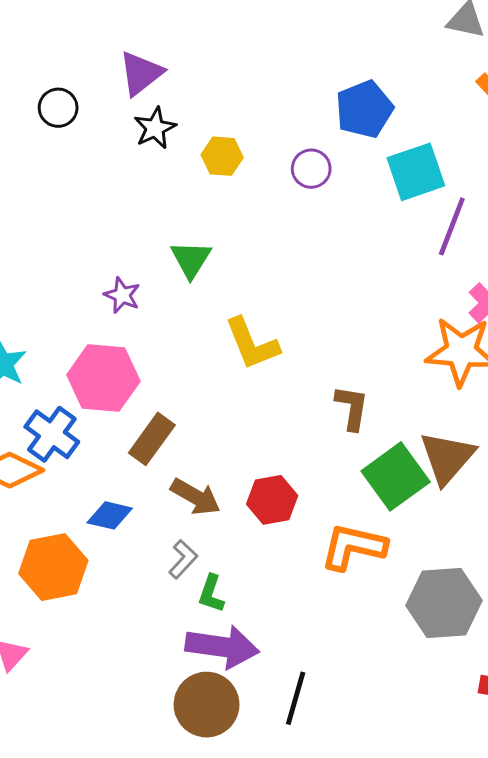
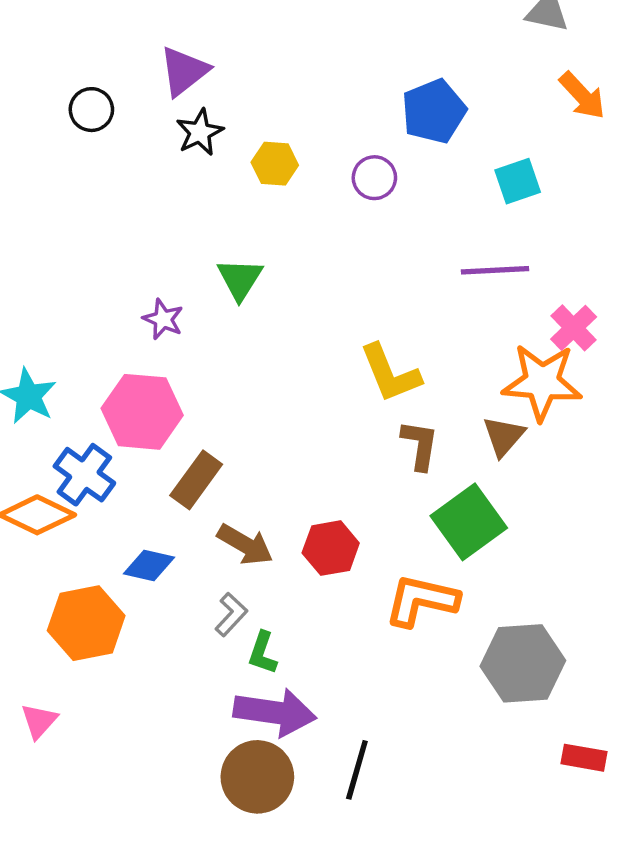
cyan square: (416, 172) -> (518, 181), moved, size x0.7
purple line: (452, 226) -> (495, 270), moved, turned 66
yellow L-shape: (252, 344) -> (390, 373), moved
brown triangle: (447, 458) -> (504, 436), moved, size x0.7

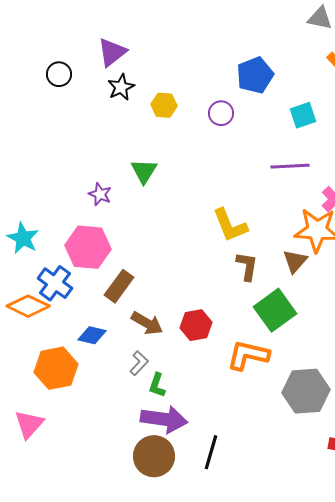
pink triangle: (39, 721) -> (29, 424), size x1.4

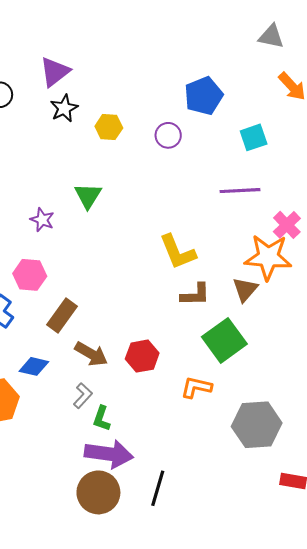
pink hexagon: (88, 247) -> (30, 275), size x0.7
brown L-shape: (247, 266) -> (195, 295), turned 80
orange L-shape: (248, 355) -> (196, 387), size x0.7

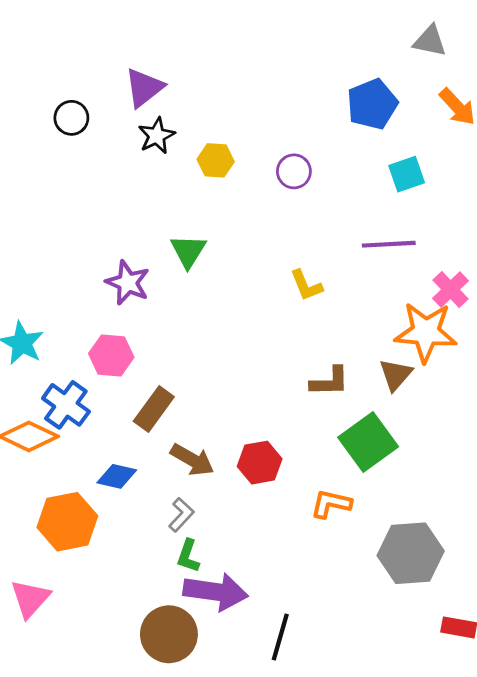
blue pentagon: (204, 96) -> (372, 104), moved
purple star: (42, 220) -> (128, 283), size x1.4
yellow L-shape: (178, 252) -> (306, 285), moved, size x0.7
green L-shape: (102, 419) -> (188, 556), moved
brown circle: (98, 492) -> (169, 634), moved

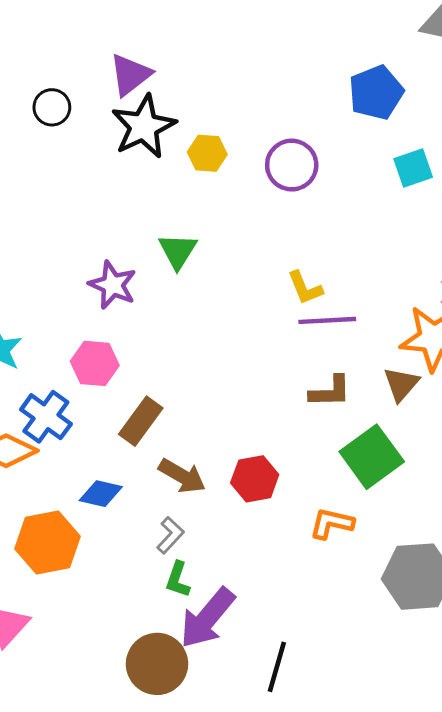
black star: (157, 136) -> (144, 127), size x1.6
purple circle: (294, 171) -> (292, 165), size x1.4
purple line: (389, 244) -> (327, 320), moved
purple arrow: (216, 592) -> (207, 618), turned 122

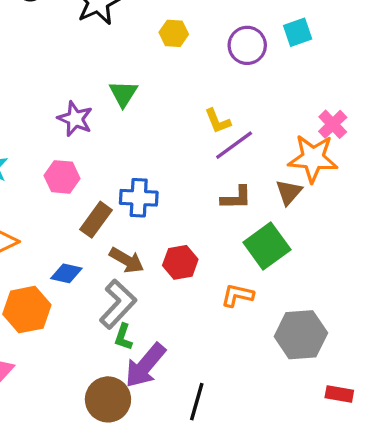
yellow hexagon: (207, 153) -> (174, 33), moved
purple circle: (292, 165) -> (247, 45), moved
purple line: (327, 320) -> (234, 145), turned -33
blue cross: (46, 417) -> (139, 198), moved, turned -33
gray L-shape: (170, 535) -> (118, 304), size x1.8

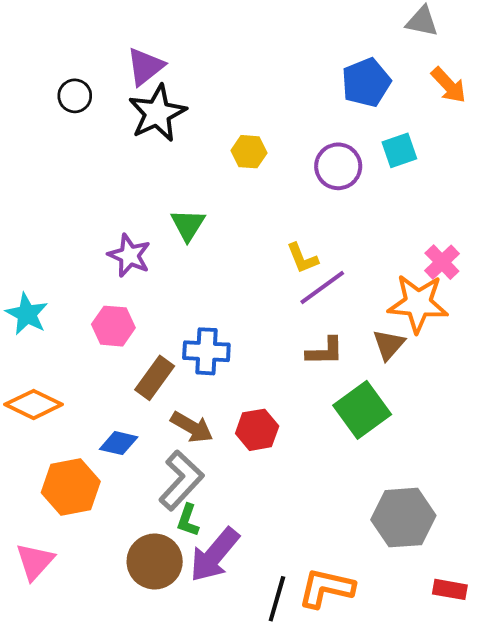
orange L-shape: (237, 295) -> (326, 588), moved, size x1.4
brown circle: (108, 399) -> (155, 561), moved

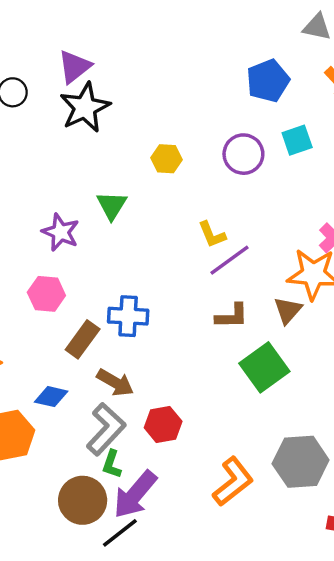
yellow hexagon: (249, 152) -> (167, 159), moved
red hexagon: (257, 430) -> (163, 424), moved
orange L-shape: (326, 588) -> (233, 482), moved, turned 129
black line: (277, 599) -> (120, 533), moved, turned 36

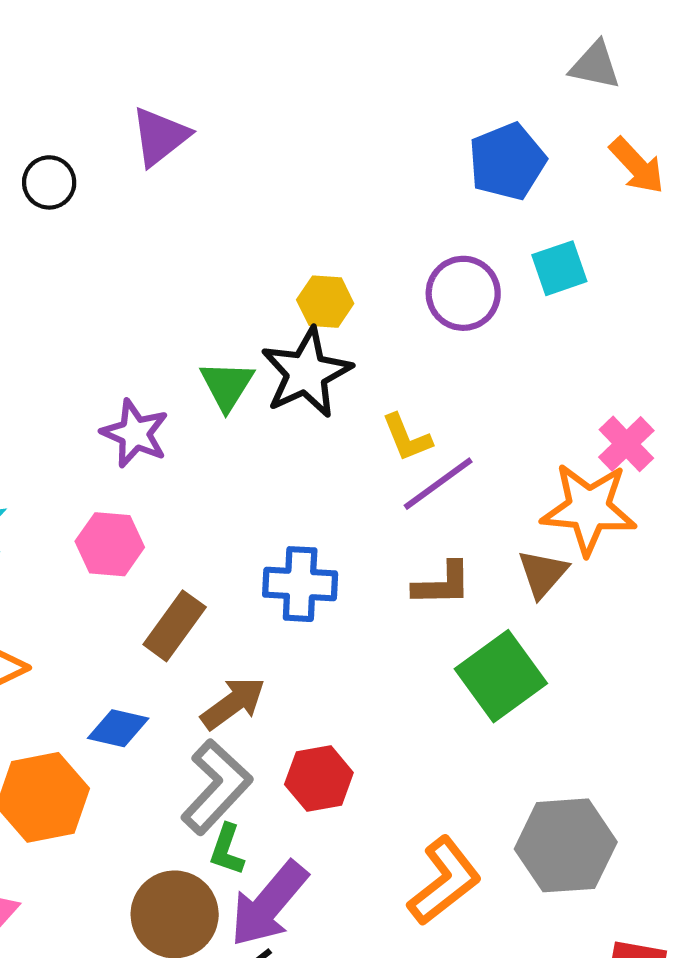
black star: (85, 107) -> (306, 373), moved
blue cross: (128, 316) -> (300, 584), moved
brown arrow: (115, 383) -> (233, 703), turned -66

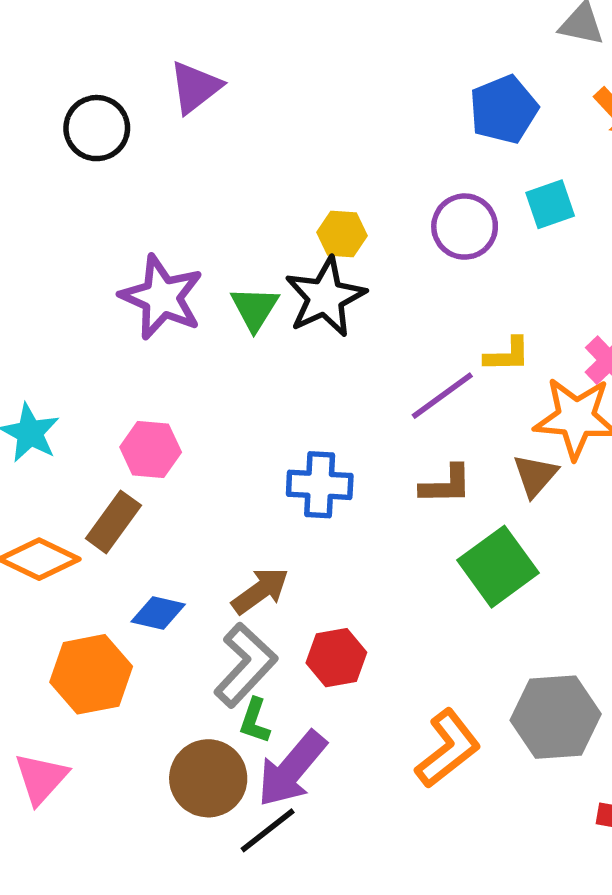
black circle: (49, 182) -> (97, 128), size x1.4
purple star: (135, 433) -> (162, 297), moved, size x1.4
yellow L-shape: (407, 438) -> (507, 355), moved, turned -69
brown rectangle: (175, 626) -> (113, 522), moved

